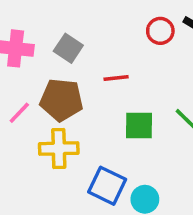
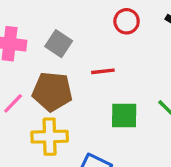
red circle: (160, 31) -> (127, 21), moved

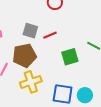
gray square: (59, 44) -> (30, 31), moved

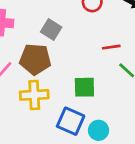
red line: (50, 35) -> (111, 47), moved
green square: (70, 57) -> (84, 87), moved

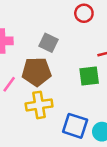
green square: (84, 87) -> (89, 76), moved

